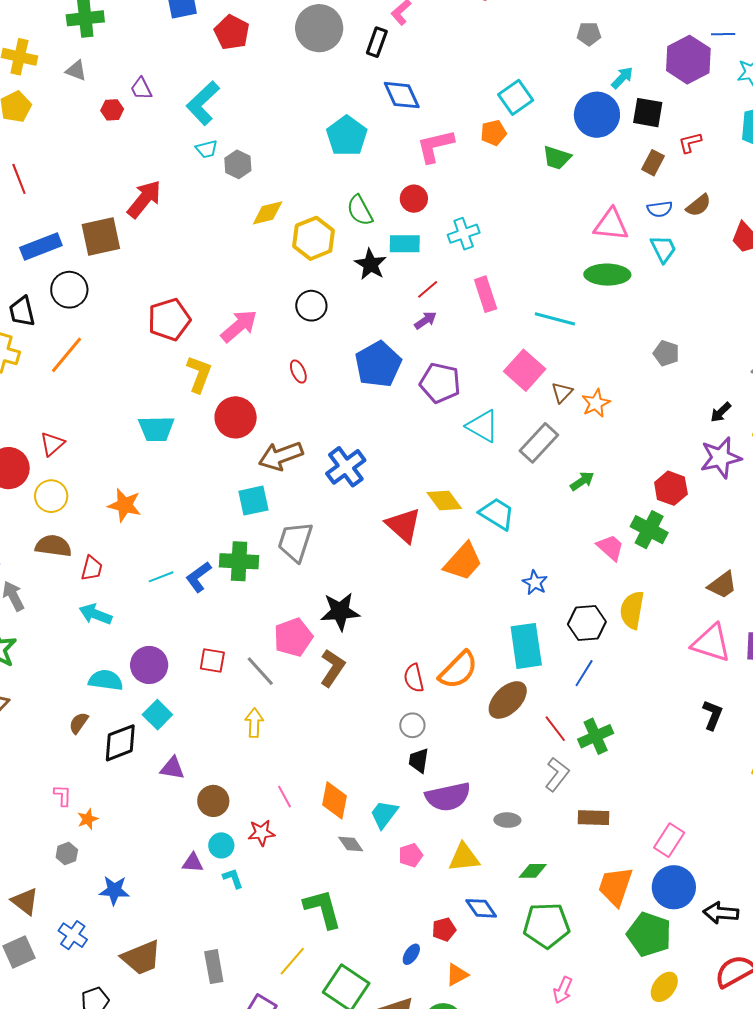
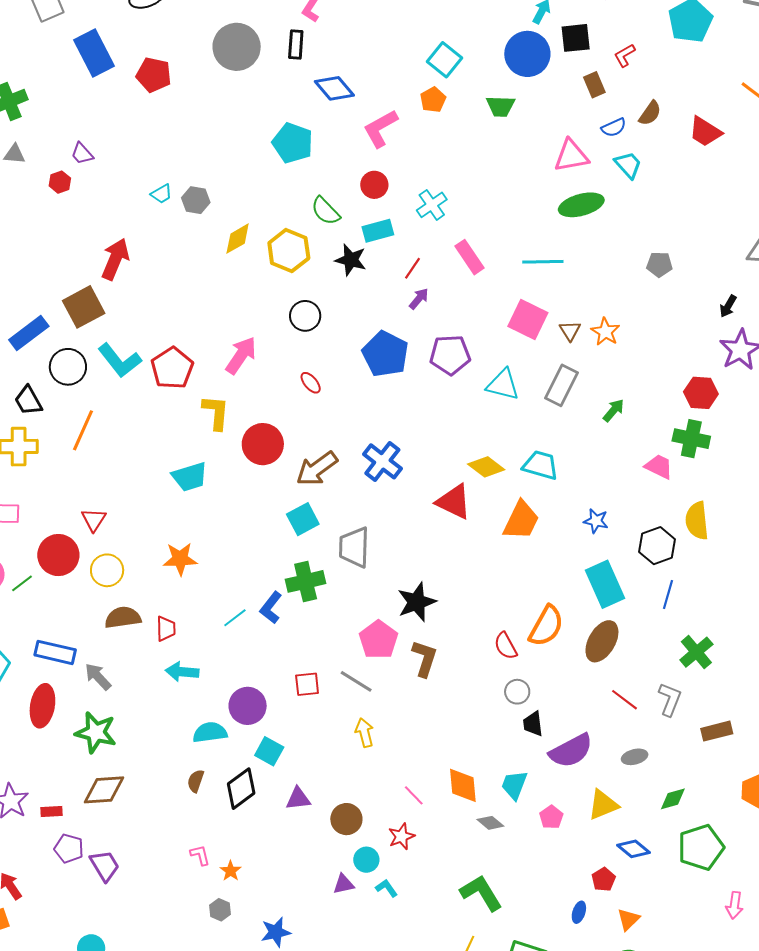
cyan L-shape: (203, 103) -> (120, 360), moved, turned -69
brown rectangle: (653, 163) -> (594, 85), turned -35
red line: (555, 729) -> (624, 700), moved

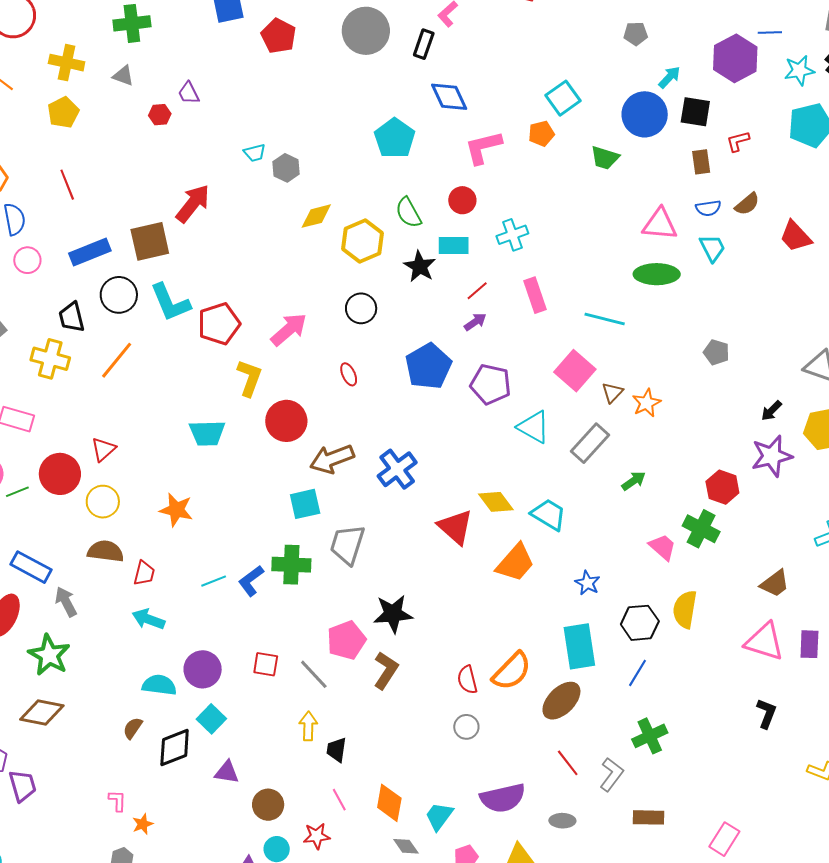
black trapezoid: (533, 724) -> (337, 750), moved

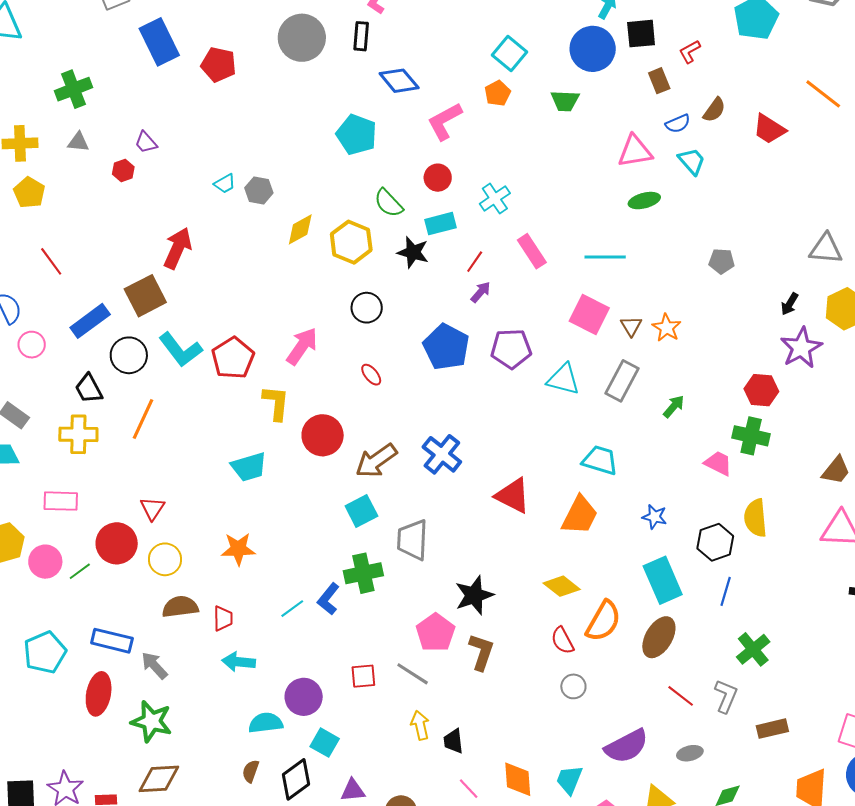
green ellipse: (657, 274) -> (644, 201), size x0.7
yellow diamond: (496, 502) -> (562, 586), moved

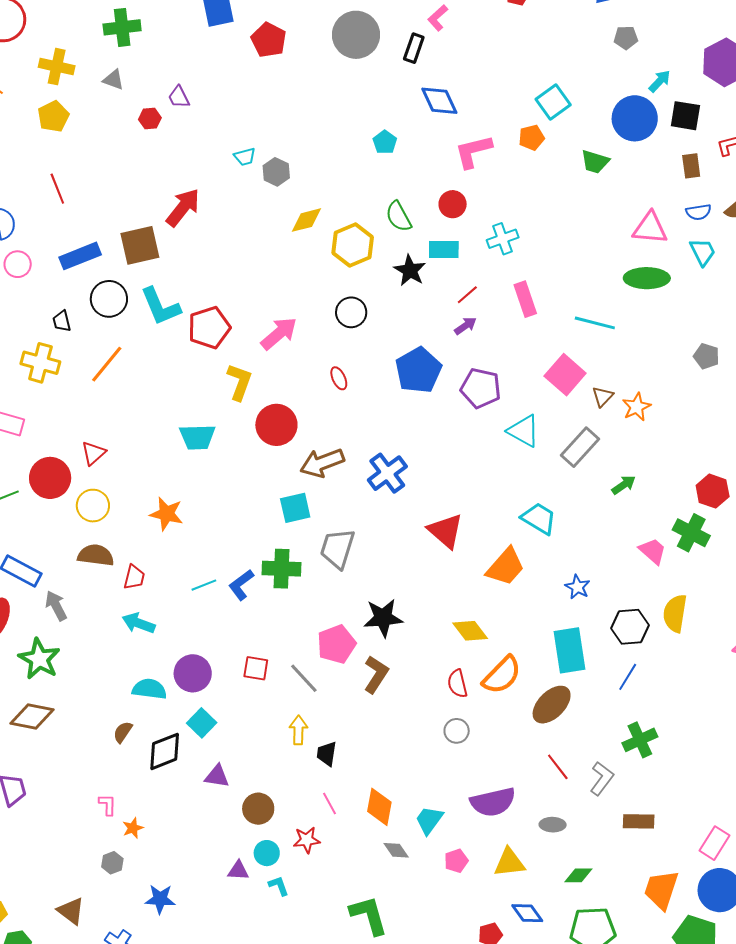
cyan pentagon: (357, 135) -> (385, 142), size x0.6
green ellipse: (644, 201) -> (647, 278), size x1.4
black trapezoid: (89, 389) -> (62, 321), size x0.7

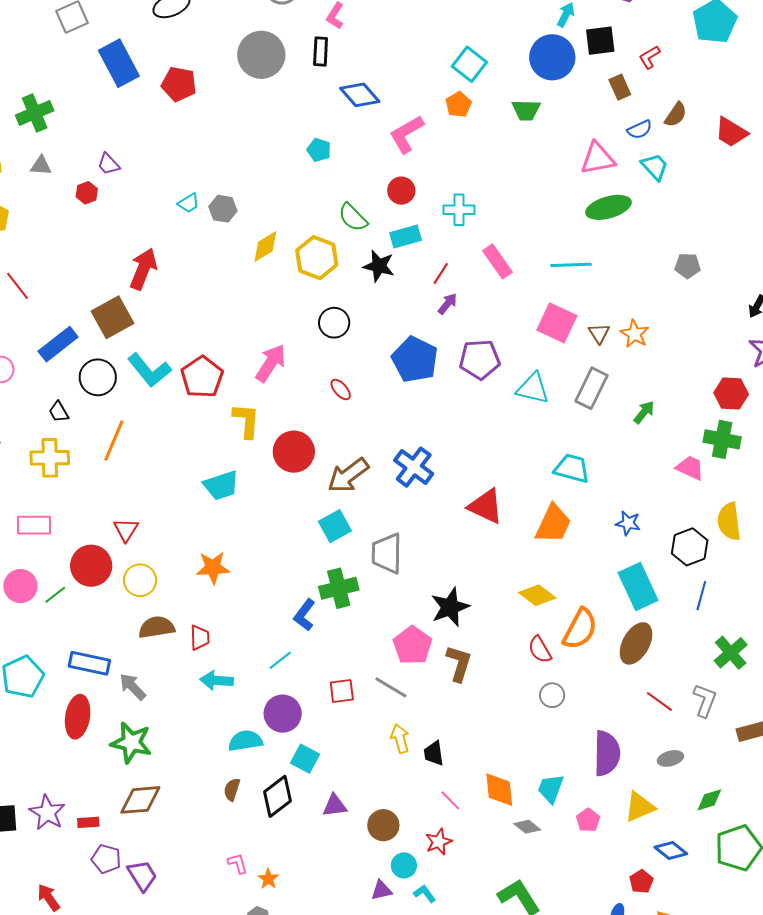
cyan cross: (503, 239) -> (459, 210), turned 36
cyan line: (204, 585) -> (280, 660), moved
purple semicircle: (493, 802) -> (607, 753), turned -60

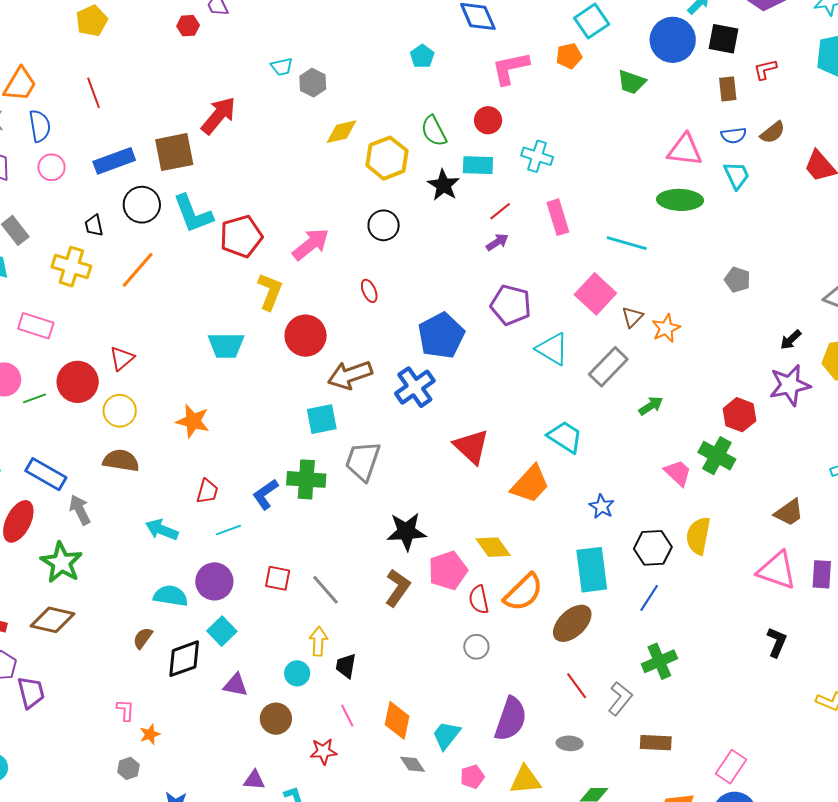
blue pentagon: (415, 360) -> (441, 336), moved
red trapezoid: (200, 638) -> (207, 491), moved
pink pentagon: (413, 645) -> (448, 570), moved
cyan circle: (404, 865) -> (297, 673), moved

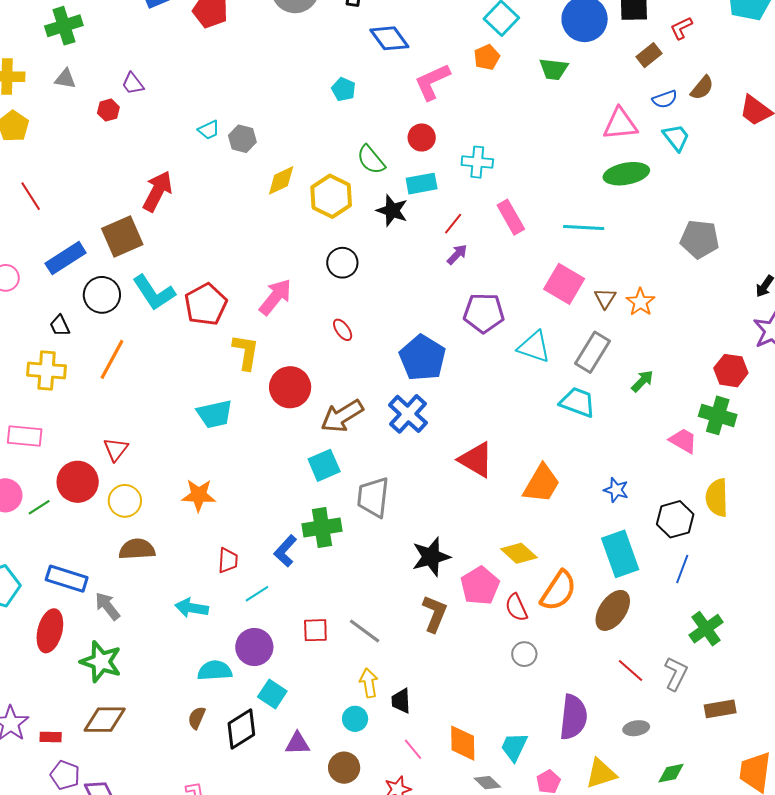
brown rectangle: (728, 89) -> (649, 55), turned 70
gray pentagon: (737, 280) -> (700, 239), size x1.5
cyan trapezoid: (565, 437) -> (578, 402), moved

